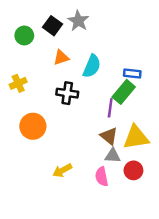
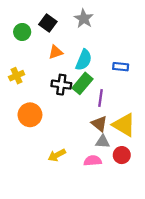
gray star: (78, 21) -> (84, 19), moved
green rectangle: (124, 92) -> (83, 83), moved
yellow triangle: (136, 137) -> (124, 125), turned 40
pink semicircle: (102, 177) -> (93, 161), turned 96

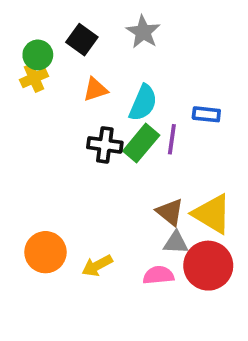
yellow cross: (17, 76) -> (34, 78), moved
purple line: (100, 98) -> (172, 139), moved
orange circle: (30, 115) -> (45, 252), moved
red circle: (122, 155) -> (208, 266), size x1.6

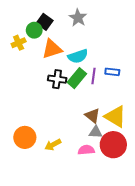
green circle: (38, 55) -> (34, 30), moved
orange triangle: (95, 89) -> (52, 49), size x1.5
cyan semicircle: (143, 103) -> (78, 56), turned 48
blue rectangle: (206, 114) -> (112, 72), moved

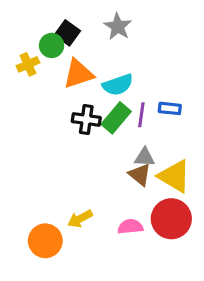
gray triangle: (96, 132) -> (145, 157), moved
orange circle: (25, 137) -> (45, 241), moved

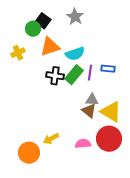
yellow cross: (28, 64) -> (18, 53), moved

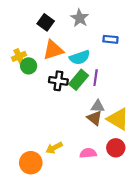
green circle: (33, 29) -> (29, 66), moved
blue rectangle: (108, 69) -> (110, 39), moved
red circle: (109, 139) -> (116, 148), size x0.7

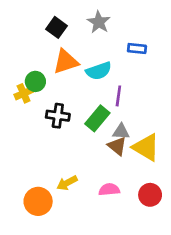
yellow cross: (19, 56) -> (24, 93), moved
green rectangle: (79, 80) -> (97, 118), moved
black cross: (58, 81) -> (58, 116), moved
red circle: (116, 148) -> (150, 195), moved

